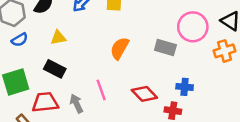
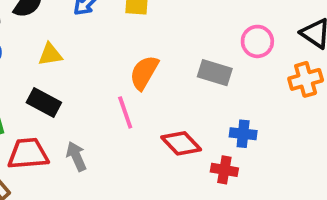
pink circle: (193, 27) -> (257, 41), size x0.7
pink line: (101, 90) -> (125, 112), moved

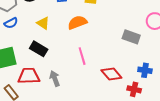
yellow triangle: (50, 54) -> (43, 23), turned 40
orange semicircle: (144, 73) -> (77, 22), moved, turned 36

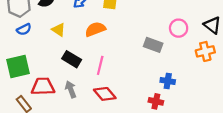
black rectangle: (39, 49) -> (72, 59), moved
pink line: (82, 56) -> (100, 65), turned 30
red diamond: (111, 74) -> (105, 94), moved

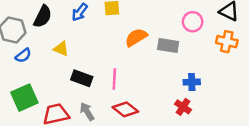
orange semicircle: (95, 29) -> (136, 37), moved
orange cross: (205, 51) -> (227, 42), turned 36
red cross: (156, 101) -> (183, 107), turned 32

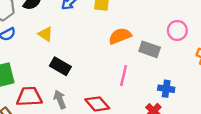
pink line: (114, 79) -> (124, 75), moved

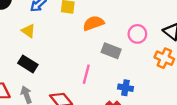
yellow triangle: (45, 34) -> (28, 31), moved
orange semicircle: (120, 36) -> (93, 23), moved

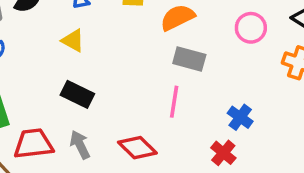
gray rectangle: (111, 51) -> (189, 59), moved
blue cross: (125, 88) -> (240, 117), turned 32

